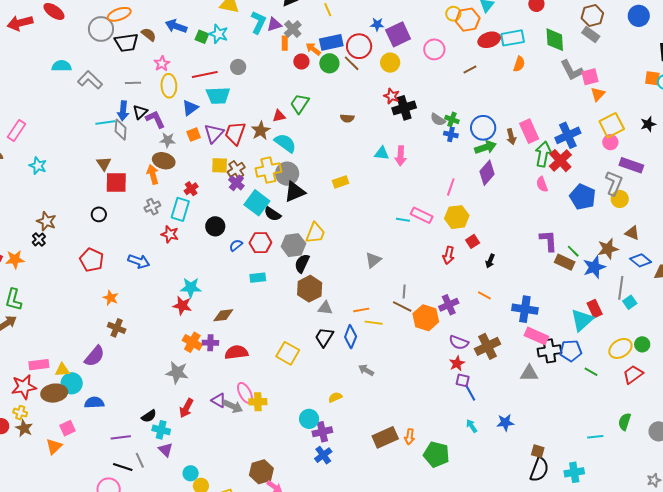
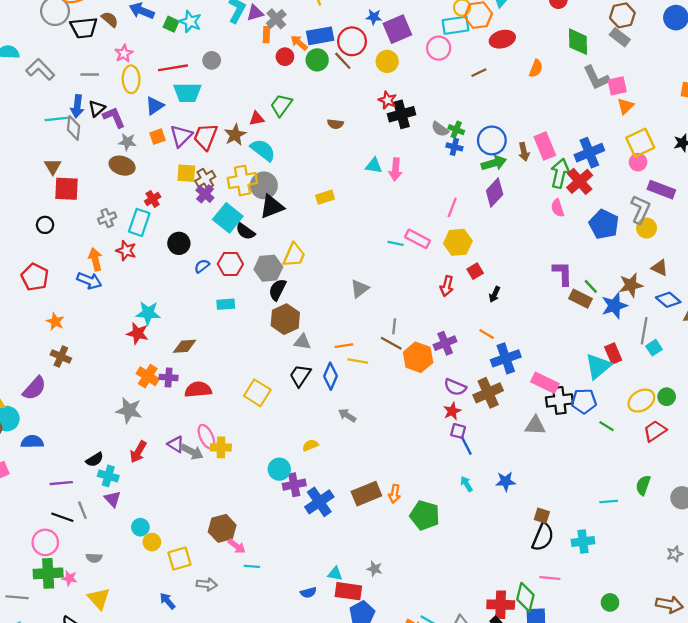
cyan rectangle: (513, 38) -> (456, 25), moved
orange arrow: (153, 174) -> (95, 259), moved
blue cross: (525, 309) -> (506, 358), moved, turned -30
blue cross: (323, 455) -> (319, 502), moved, size x1.4

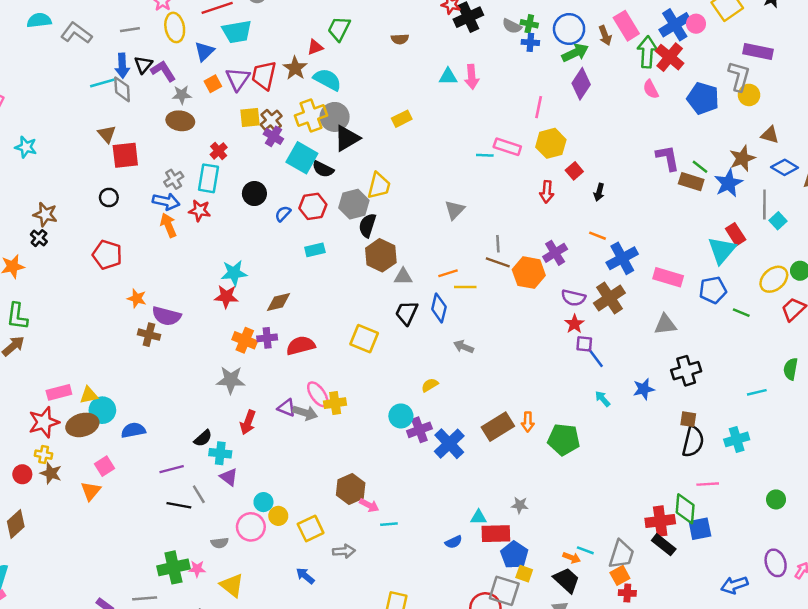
pink circle: (638, 162) -> (696, 24), moved
blue arrow: (89, 281) -> (166, 202), moved
purple semicircle: (34, 388) -> (166, 316), moved, turned 72
black cross: (559, 400) -> (686, 371), moved
pink circle: (45, 542) -> (251, 527), moved

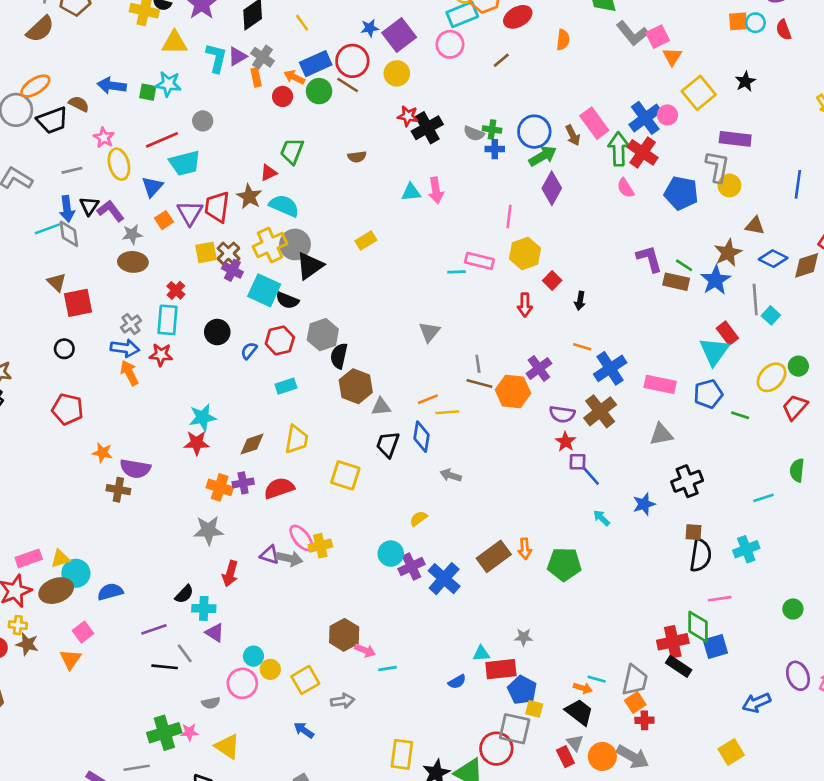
yellow trapezoid: (379, 186) -> (296, 439), moved

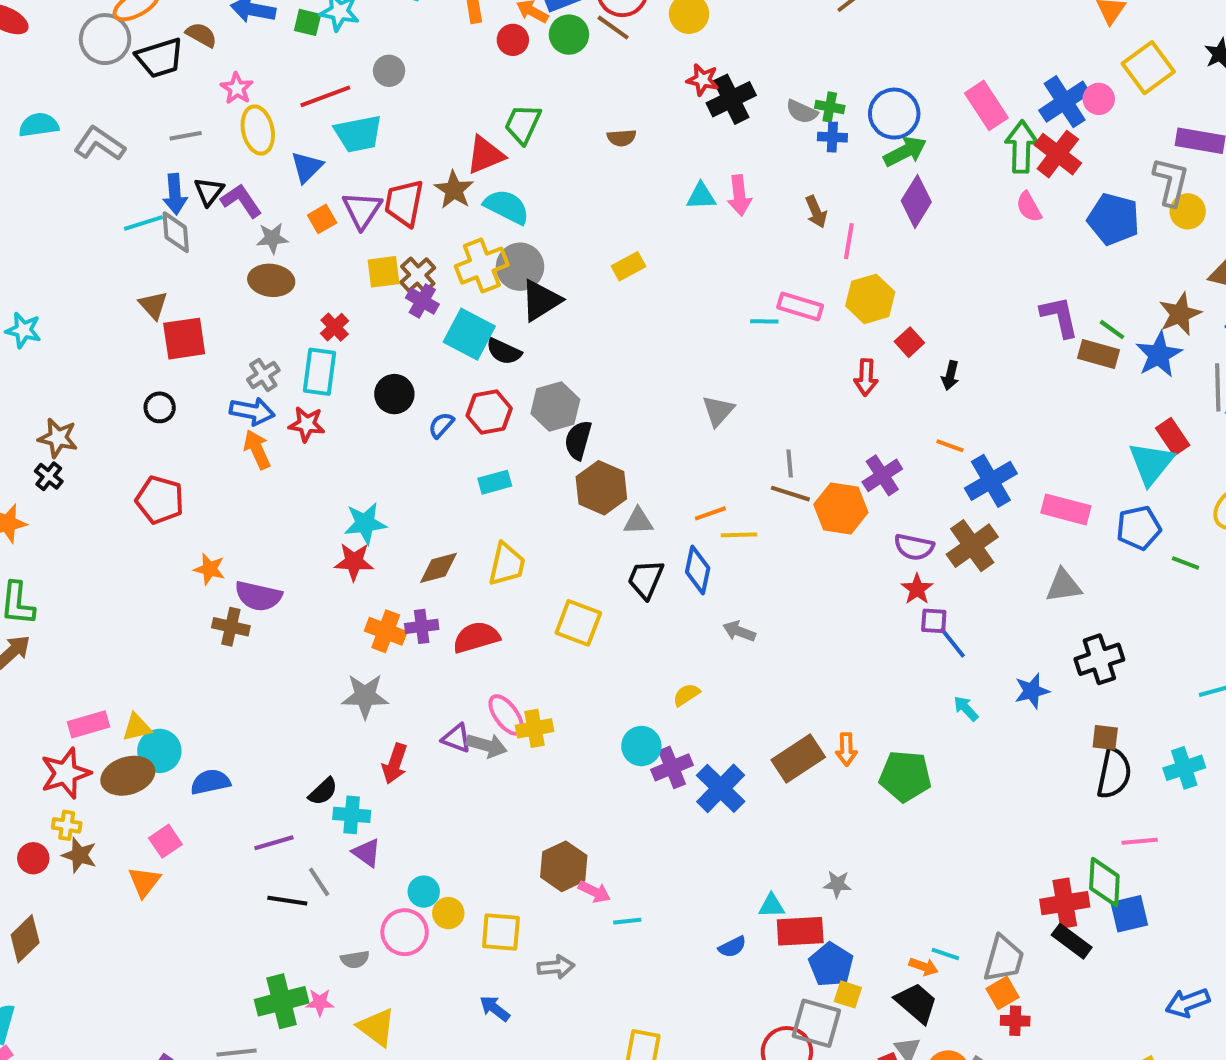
brown arrow: (573, 135) -> (816, 212), moved
red triangle: (269, 173) -> (485, 155), size x1.5
yellow square: (305, 680) -> (501, 932), turned 32

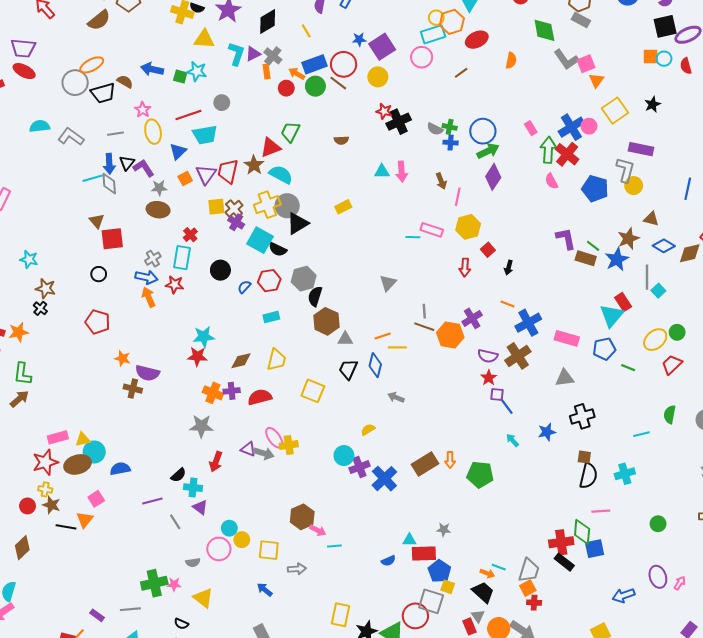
pink rectangle: (986, 105) -> (531, 128), size x0.6
cyan star: (23, 330) -> (29, 259), moved
black line: (287, 901) -> (66, 527), moved

